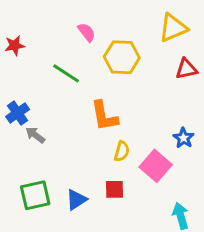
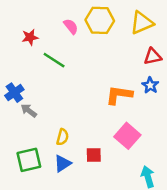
red star: (15, 45) -> (30, 37), moved
yellow hexagon: (122, 57) -> (100, 20), moved
orange L-shape: (104, 116) -> (119, 95), moved, turned 108
blue star: (183, 138) -> (150, 85), moved
yellow semicircle: (122, 151) -> (62, 137), moved

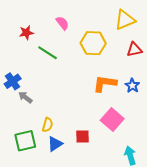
yellow hexagon: (100, 20) -> (93, 43), moved
blue star: (150, 85) -> (132, 86), moved
yellow semicircle: (62, 137) -> (48, 125), moved

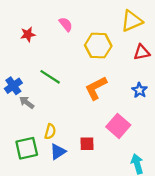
green line: (48, 53) -> (50, 77), moved
orange L-shape: (105, 83) -> (96, 88), moved, turned -35

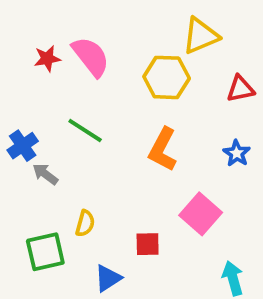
yellow triangle: (132, 21) -> (201, 36), moved
pink semicircle: (66, 24) -> (91, 57), moved, size x1.6
orange L-shape: (96, 88) -> (163, 149), turned -35
blue triangle: (58, 152) -> (108, 278), moved

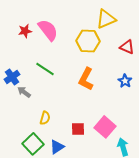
red triangle: (240, 89) -> (127, 47), turned 35
pink square: (201, 214) -> (105, 127), moved
green square: (45, 252) -> (33, 144), moved, turned -30

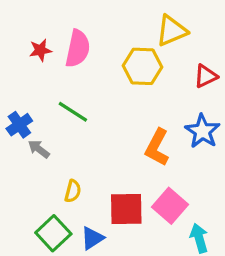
pink semicircle: (48, 30) -> (78, 49), turned 50
red triangle: (127, 47) -> (206, 76), turned -49
orange L-shape: (86, 79) -> (157, 147), moved
blue star: (125, 81) -> (202, 131), size x1.5
red square: (78, 129) -> (126, 209), size x1.6

